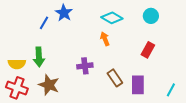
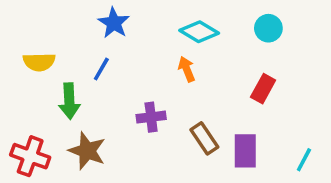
blue line: (44, 23) -> (101, 69), moved
yellow semicircle: (17, 64) -> (39, 62), moved

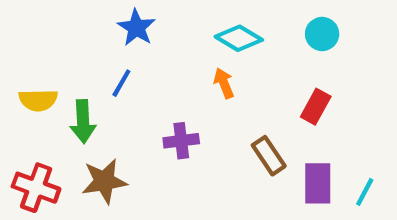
yellow semicircle: (39, 62) -> (38, 100), moved
brown rectangle: (204, 138) -> (269, 156), moved
brown star: (87, 151) -> (104, 181), turned -30
purple rectangle: (245, 151) -> (318, 183), moved

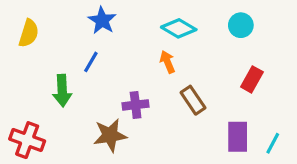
yellow semicircle: (38, 100) -> (29, 33), moved, turned -72
red rectangle: (316, 107) -> (252, 79), moved
brown rectangle: (269, 156) -> (193, 100), moved
brown star: (104, 181) -> (110, 135), moved

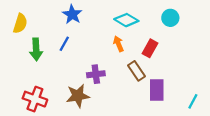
red rectangle: (252, 79) -> (150, 48), moved
green arrow: (62, 91) -> (36, 49), moved
purple rectangle: (238, 137) -> (157, 90), moved
red cross: (27, 140) -> (35, 99), moved

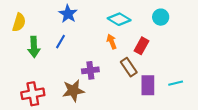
red cross: (35, 99) -> (33, 94), turned -30
cyan line: (193, 101) -> (176, 83), moved, turned 48

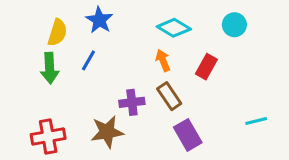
yellow semicircle: (19, 22) -> (57, 32), moved
brown rectangle: (129, 67) -> (169, 96), moved
purple rectangle: (148, 85) -> (188, 135), moved, turned -30

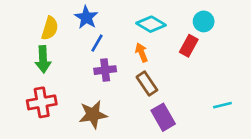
blue line: (88, 60) -> (97, 43), moved
red rectangle: (206, 67) -> (189, 46), moved
purple cross: (132, 102) -> (105, 70), moved
red cross: (48, 136) -> (42, 102), moved

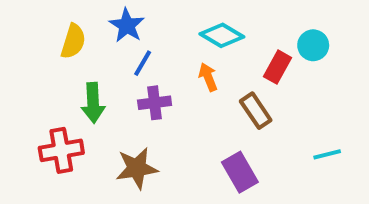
cyan circle: (204, 21) -> (313, 45), moved
green arrow: (43, 59) -> (93, 103), moved
brown rectangle: (147, 84) -> (256, 111), moved

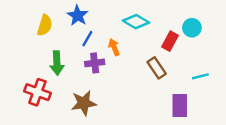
orange arrow: (208, 77) -> (114, 47), moved
red cross: (61, 150) -> (37, 92), turned 30
cyan line: (327, 154) -> (200, 76), moved
purple rectangle: (240, 172) -> (180, 106), moved, turned 30

